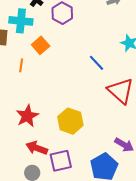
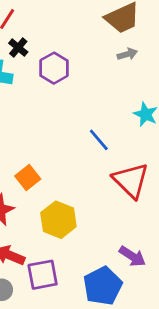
orange square: (41, 45) -> (28, 178), moved

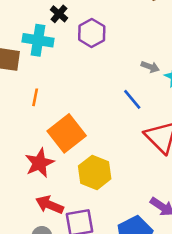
gray arrow: (127, 54) -> (150, 67), moved, turned 36
orange square: (28, 178) -> (67, 133), size x1.6

